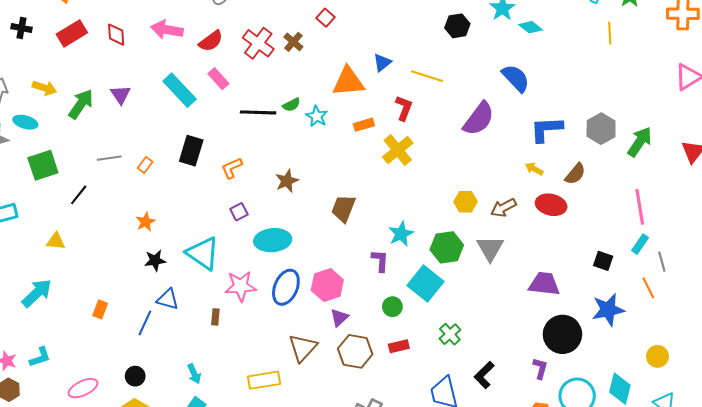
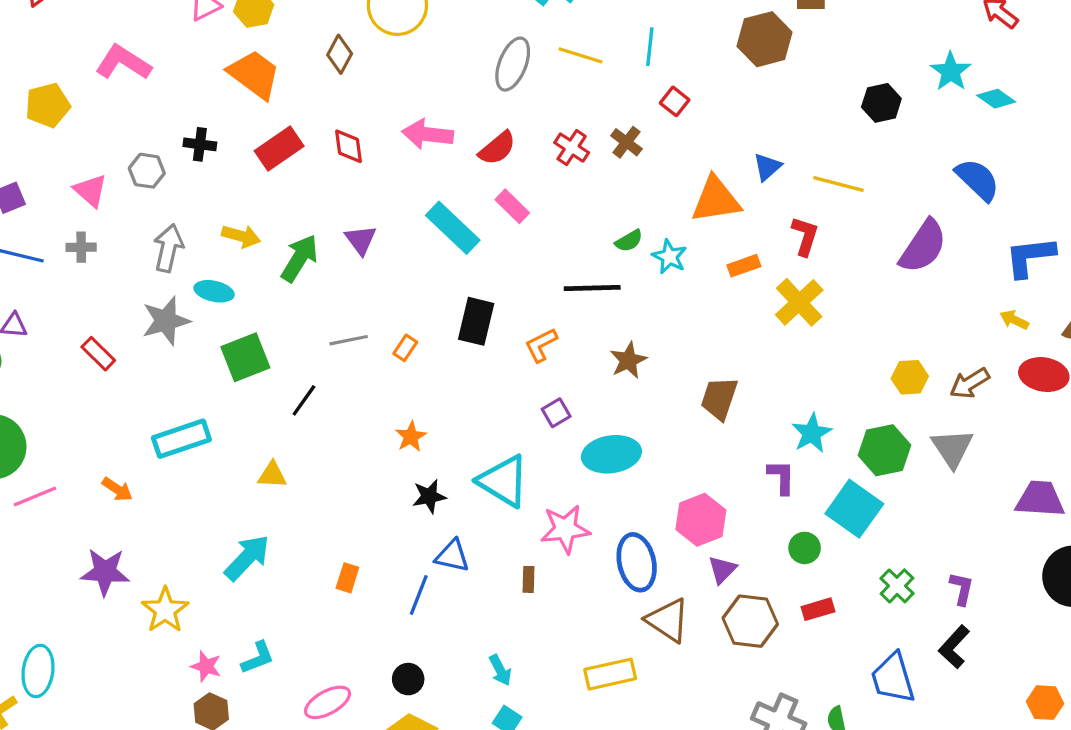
red cross: (258, 43) -> (572, 148), size x0.7
black line: (258, 112) -> (592, 288), moved
blue ellipse: (286, 287) -> (637, 562), moved, turned -32
brown triangle: (303, 348) -> (668, 620), turned -36
purple L-shape: (540, 368) -> (962, 589), moved

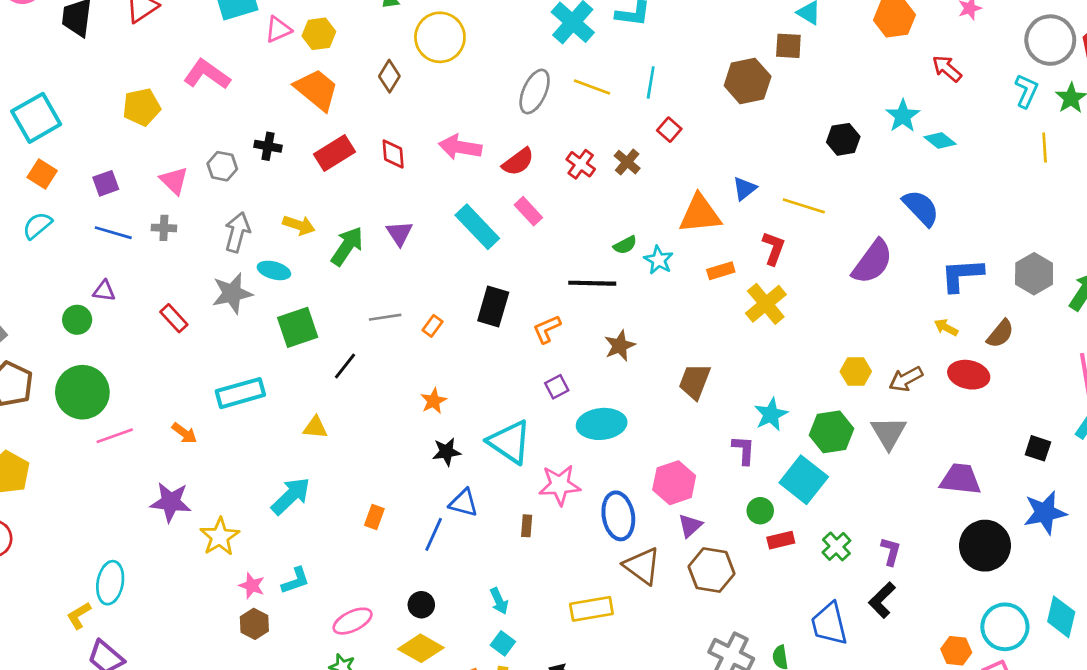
red rectangle: (818, 609) -> (781, 540), moved

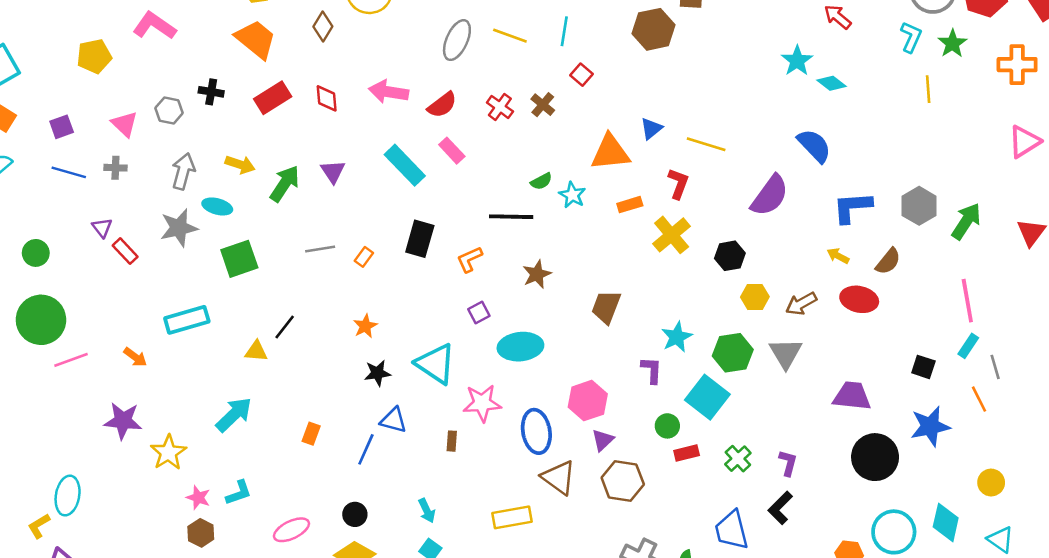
black hexagon: (843, 139) -> (730, 256), moved
purple triangle: (104, 291) -> (102, 228), moved, turned 45
black line: (345, 366) -> (285, 327), moved

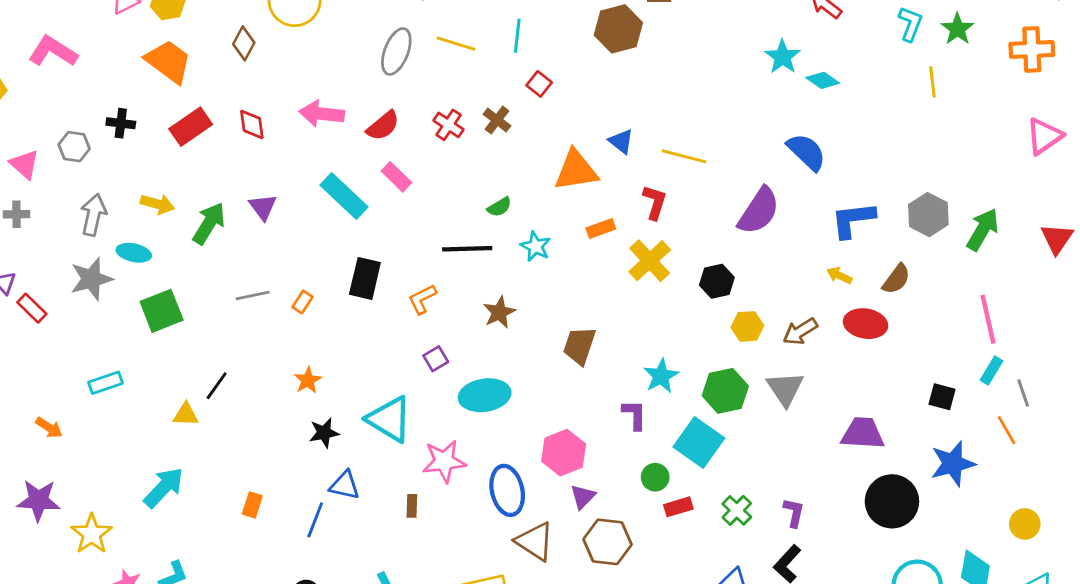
blue triangle: (651, 129) -> (621, 141), turned -40
cyan star: (572, 195) -> (536, 246), moved
cyan rectangle: (187, 320) -> (105, 383), size x0.7

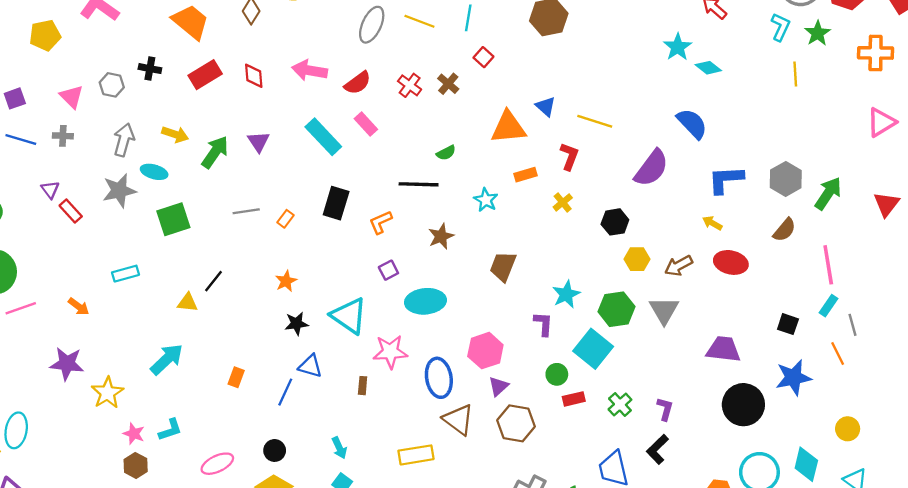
cyan star: (536, 246) -> (486, 200), moved
yellow cross: (650, 261) -> (563, 202), size x0.6
brown semicircle: (896, 279) -> (784, 230), moved

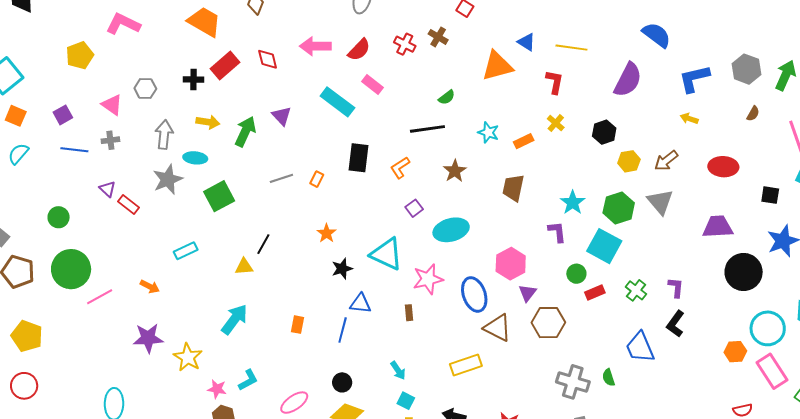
black cross: (150, 69) -> (194, 80), moved
orange rectangle: (525, 175) -> (524, 141), moved
brown semicircle: (784, 230) -> (753, 114), size x0.7
red ellipse: (731, 262) -> (723, 167), moved

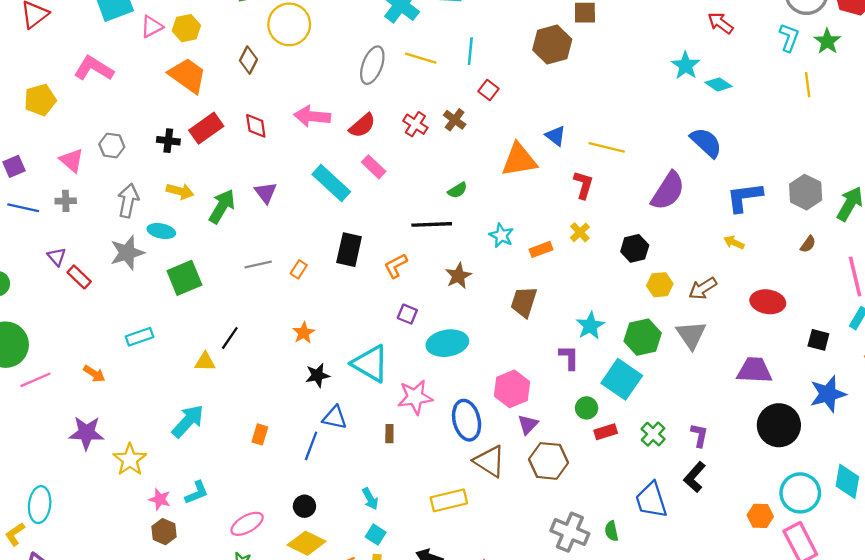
purple square: (414, 208) -> (407, 314), turned -36

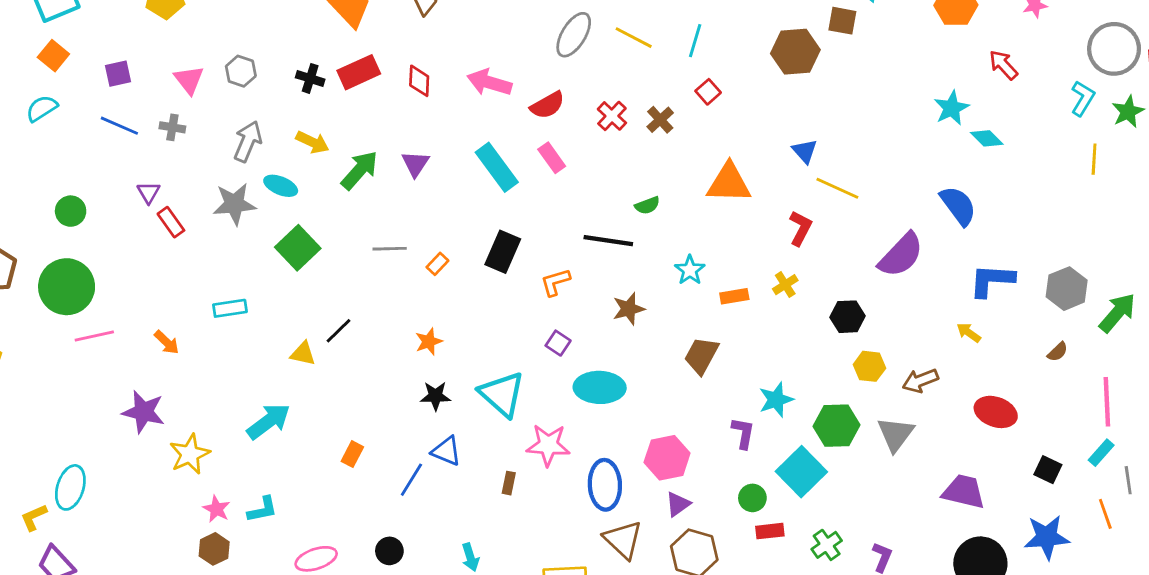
blue triangle: (556, 136) -> (805, 151), moved
green square: (184, 278) -> (298, 248), turned -32

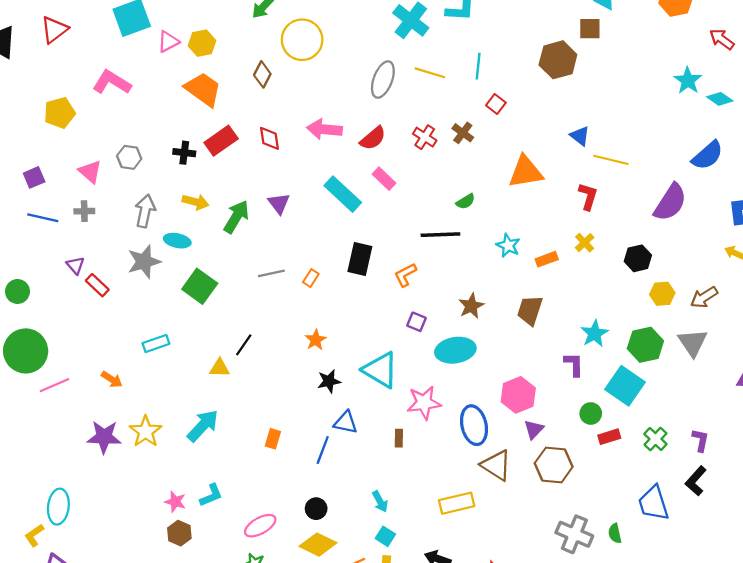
blue semicircle: (958, 206) -> (708, 155), turned 96
brown star: (629, 309) -> (471, 306), moved
yellow star: (190, 454) -> (146, 431), moved

